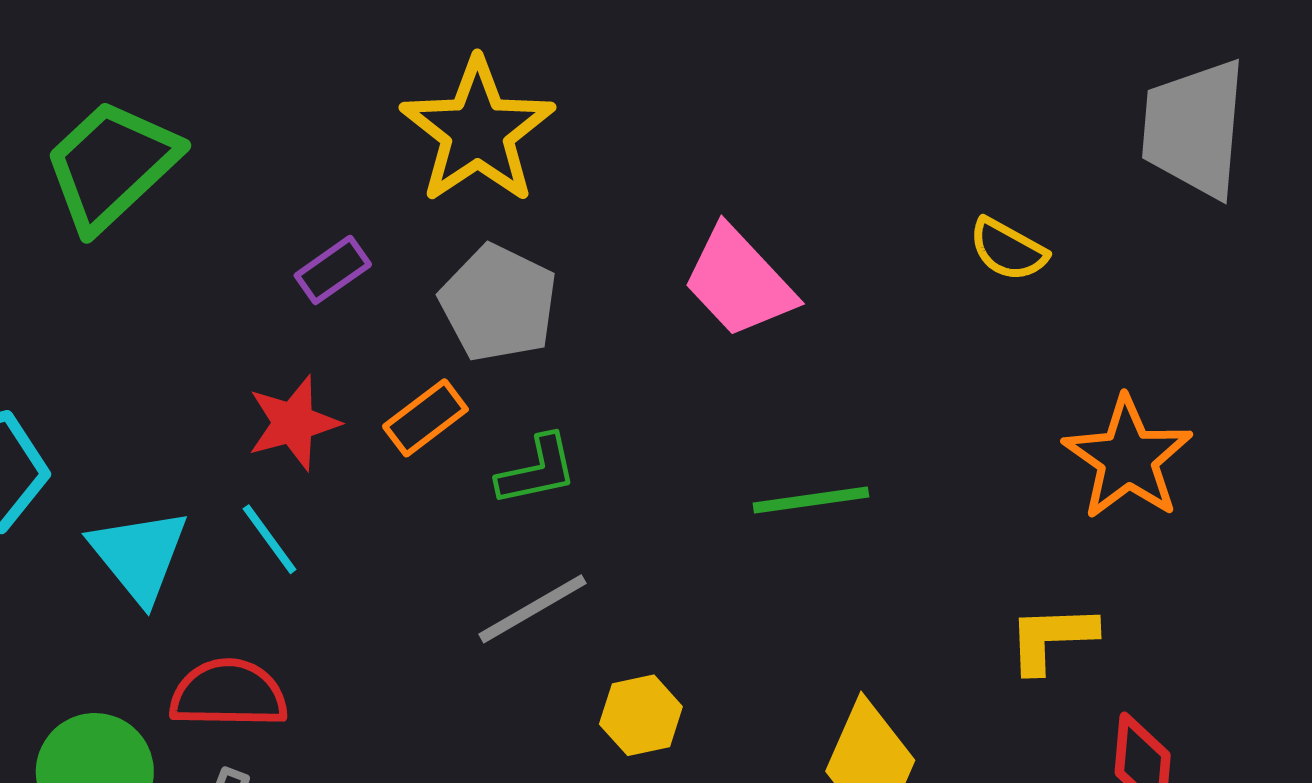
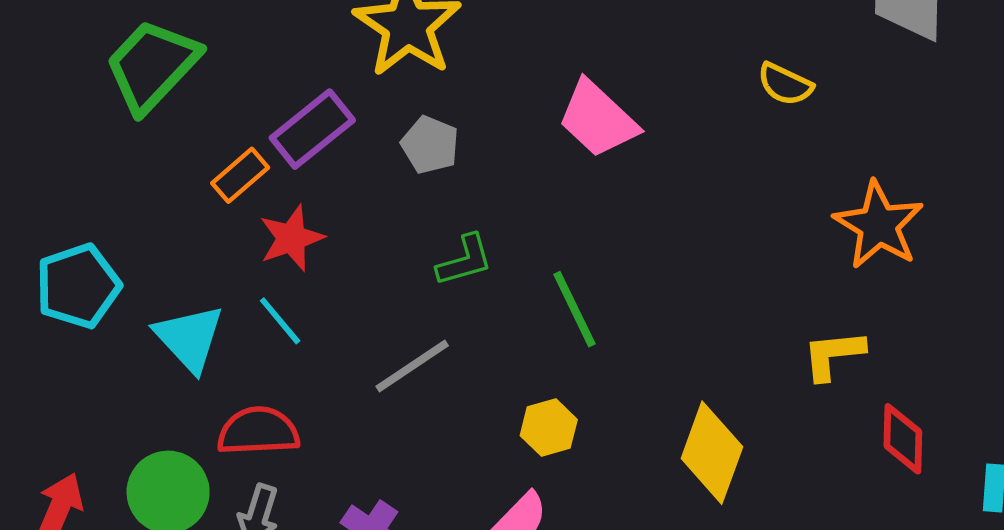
purple rectangle: (333, 270) -> (312, 129), size x1.6
gray pentagon: (498, 303) -> (430, 145), size x0.7
orange rectangle: (425, 418) -> (240, 175), moved
green line: (811, 500) -> (574, 309), moved, turned 76
gray line: (532, 609) -> (412, 366), moved

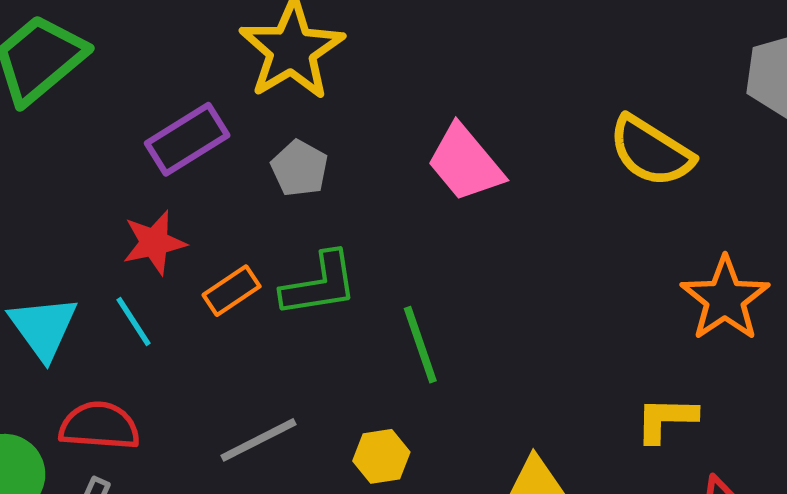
yellow semicircle: (785, 84) -> (651, 151), size x1.6
orange rectangle: (240, 175) -> (232, 291), moved
green L-shape: (465, 260) -> (319, 284), size x1.4
gray line: (412, 366) -> (258, 440), moved

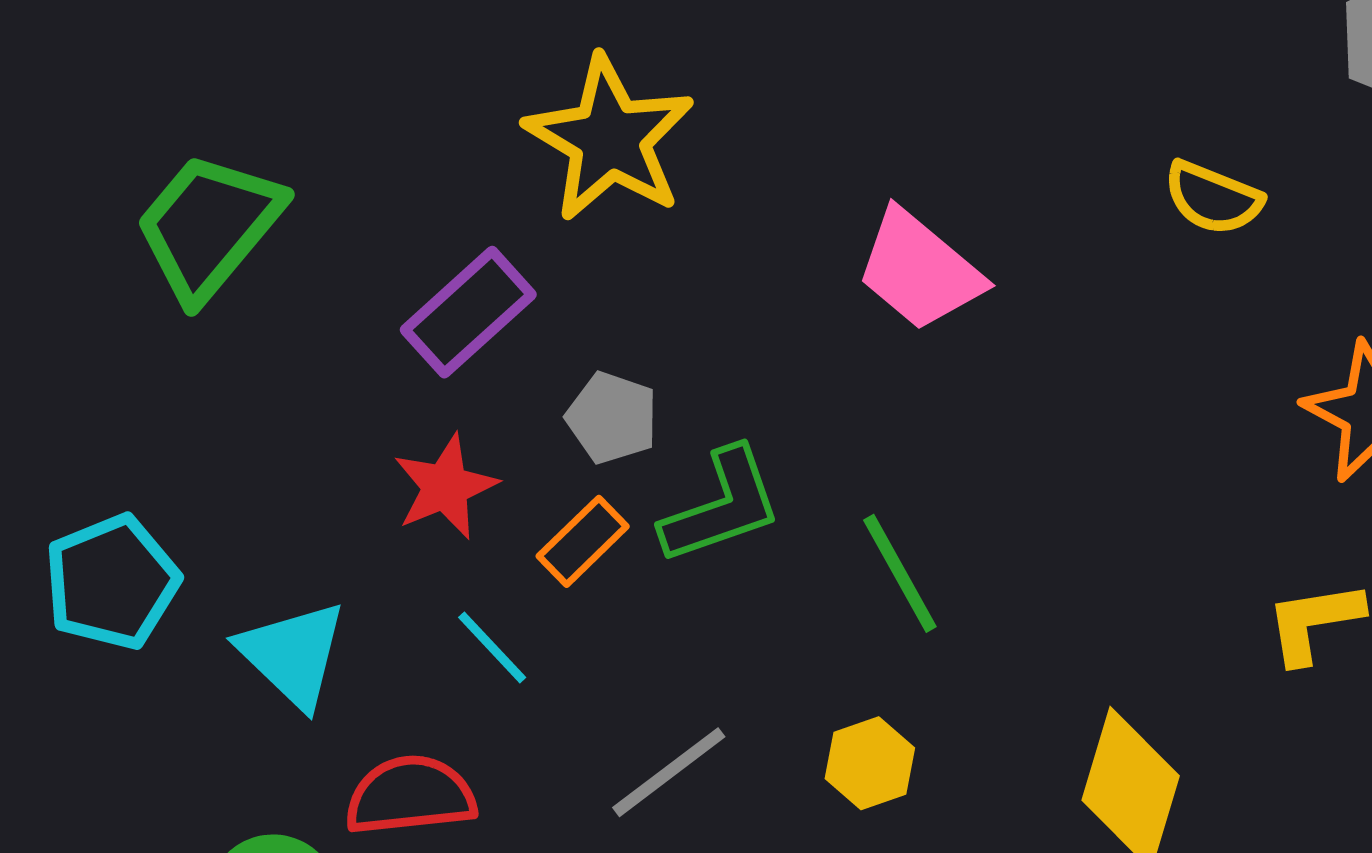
yellow semicircle: (651, 151) -> (1213, 198), size x0.7
gray pentagon: (299, 168) -> (612, 418), moved
cyan line: (133, 321) -> (492, 647), moved

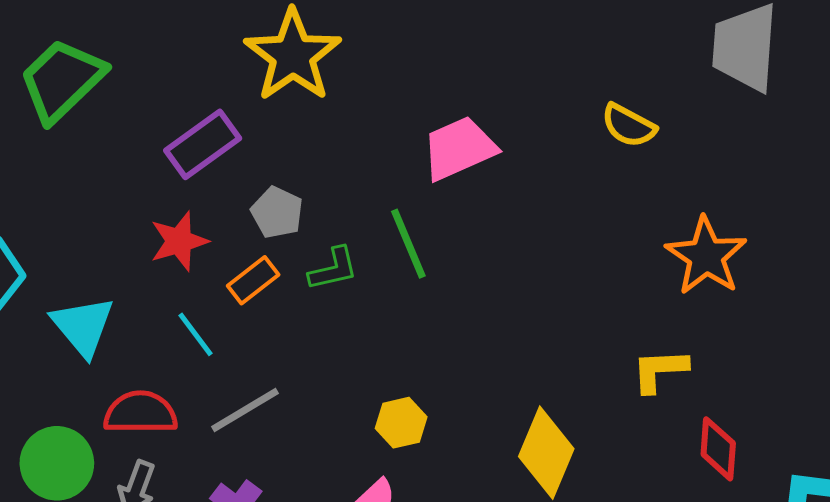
pink trapezoid: (919, 270) -> (459, 148), turned 110
green L-shape: (722, 506) -> (333, 269), size x0.7
green line: (900, 573) -> (408, 244), moved
gray line: (669, 772) -> (245, 410), moved

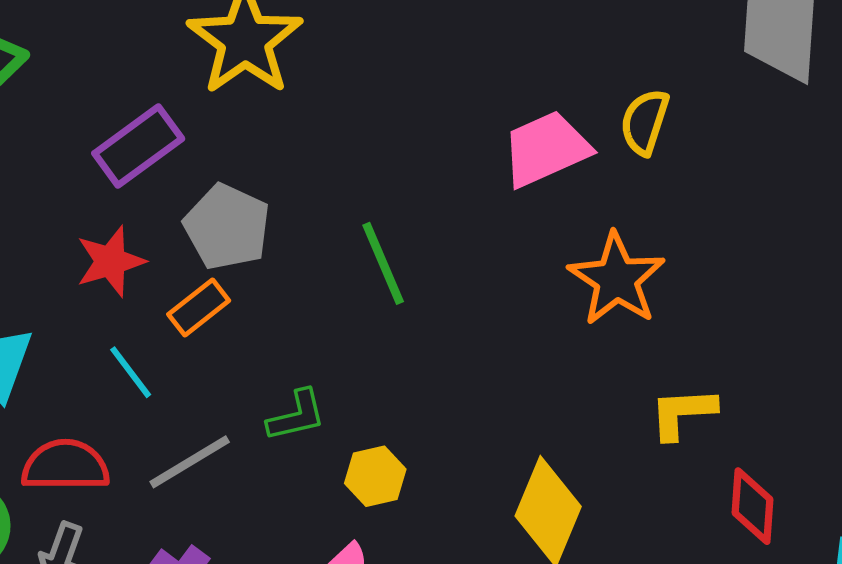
yellow semicircle: (629, 126) -> (645, 122), turned 80
pink trapezoid: (459, 148) -> (546, 149), moved
gray pentagon: (277, 213) -> (227, 227), size x1.4
orange star: (706, 256) -> (617, 279), moved
green L-shape: (333, 269) -> (296, 416), moved

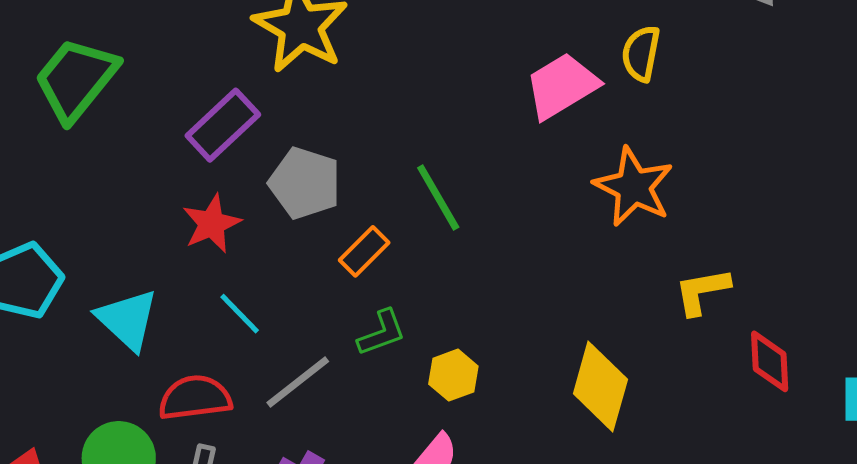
orange rectangle: (199, 307) -> (364, 251), moved

